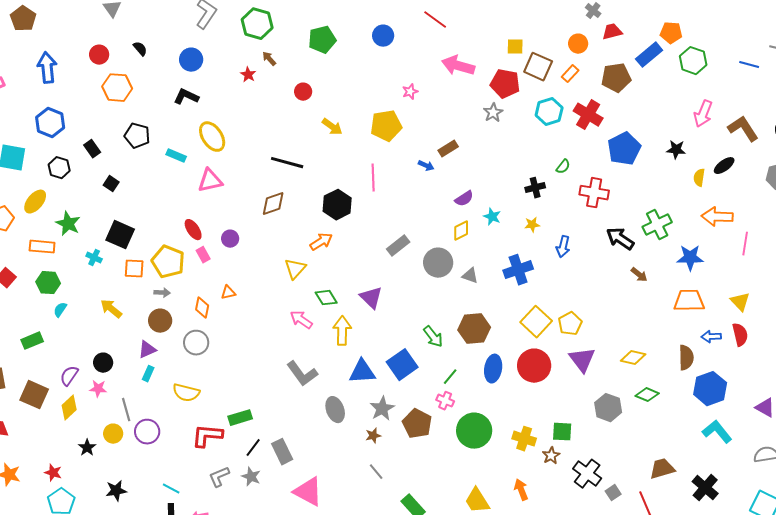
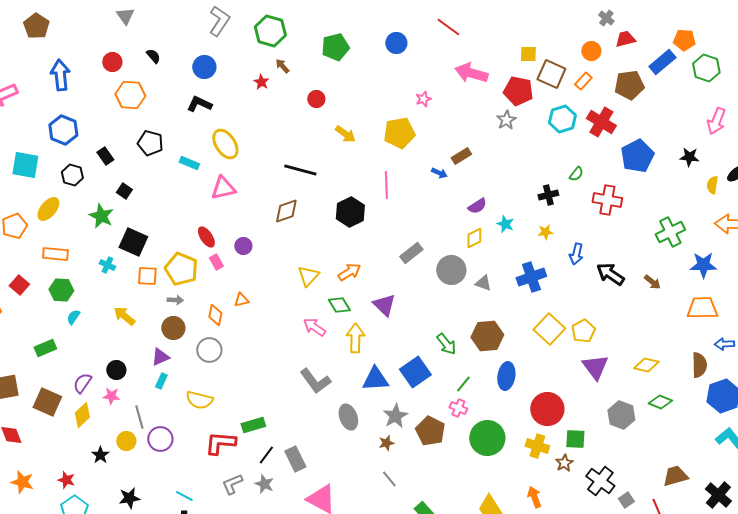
green star: (68, 224) -> (101, 216), moved
black arrow: (620, 239) -> (610, 274), moved
orange arrow: (321, 242) -> (349, 272), moved
red circle: (534, 366) -> (547, 409), moved

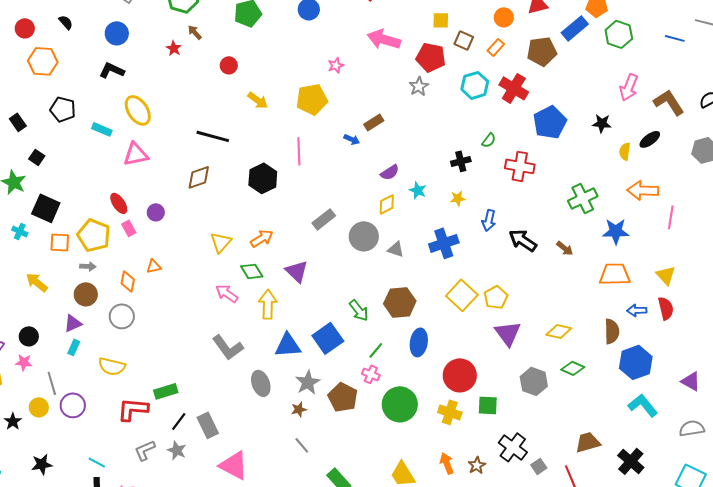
brown square: (551, 74) -> (464, 40), size x0.7
brown star: (564, 463) -> (477, 465), moved

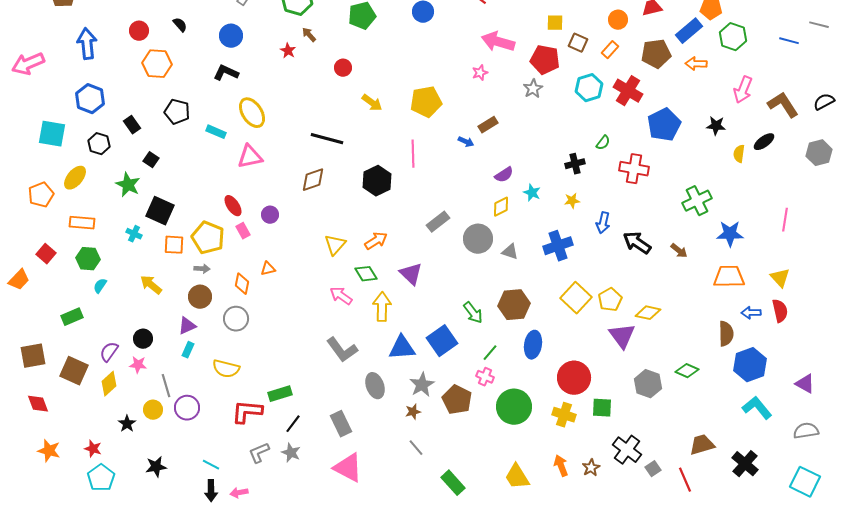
pink star: (336, 65) -> (480, 73), moved
orange arrow: (643, 190) -> (696, 64), moved, size x0.7
yellow diamond: (559, 331) -> (648, 313), moved
gray rectangle: (208, 425) -> (341, 424), moved

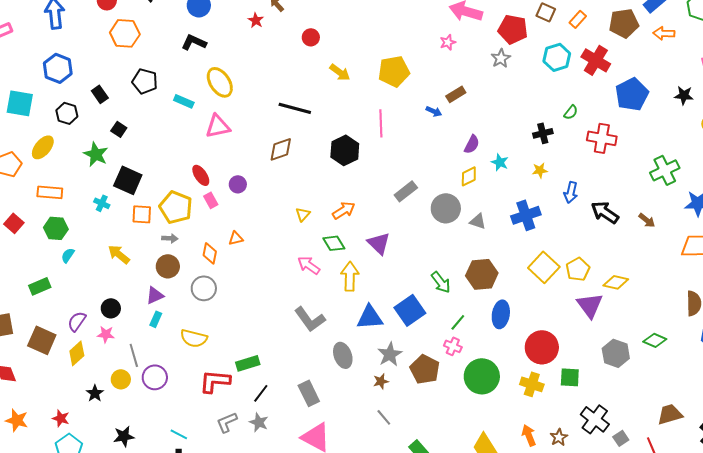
purple semicircle: (504, 175) -> (472, 144), turned -30
yellow triangle: (335, 245) -> (303, 214), size x0.7

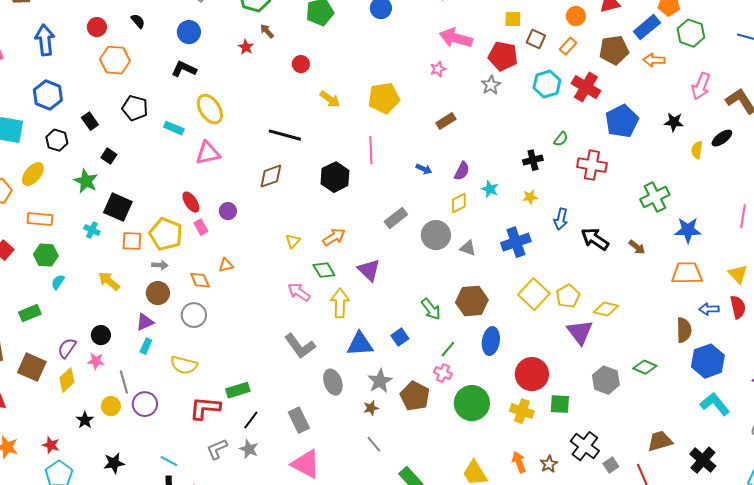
blue arrow: (434, 111) -> (424, 169), moved
orange diamond: (210, 253) -> (200, 280), turned -35
blue square: (410, 310) -> (400, 337), size x0.6

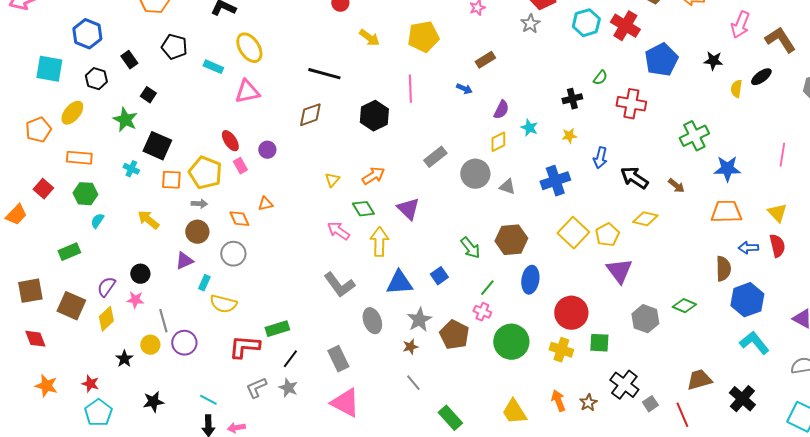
blue arrow: (424, 169) -> (464, 89), moved
yellow diamond: (606, 309) -> (645, 219), moved
cyan rectangle: (146, 346) -> (204, 283), moved

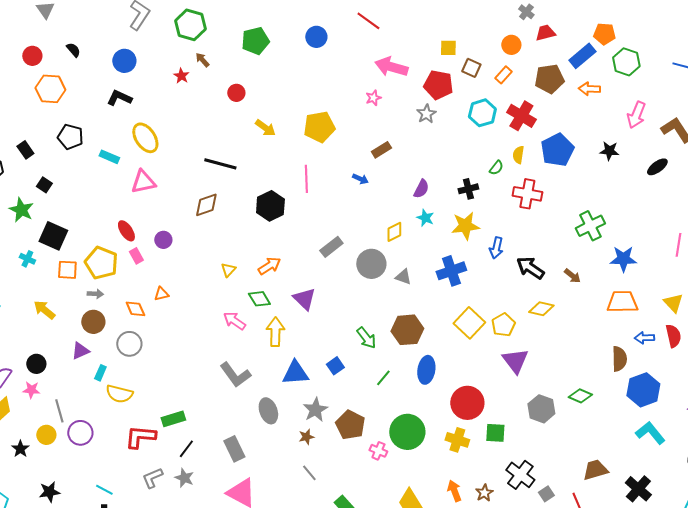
yellow semicircle: (736, 89) -> (518, 155), moved
purple semicircle: (501, 110) -> (421, 189), moved
yellow star: (569, 136) -> (465, 226), size x1.8
pink cross: (482, 312) -> (378, 451), moved

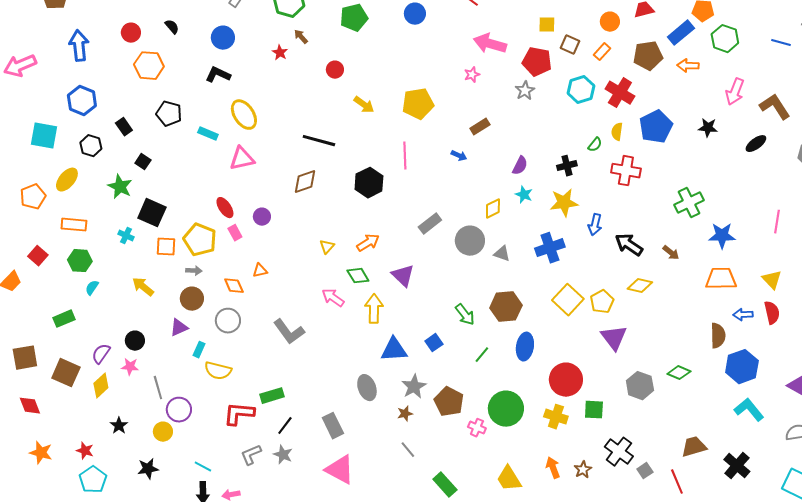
gray L-shape: (235, 375) -> (289, 332), moved
yellow circle: (46, 435) -> (163, 432), moved

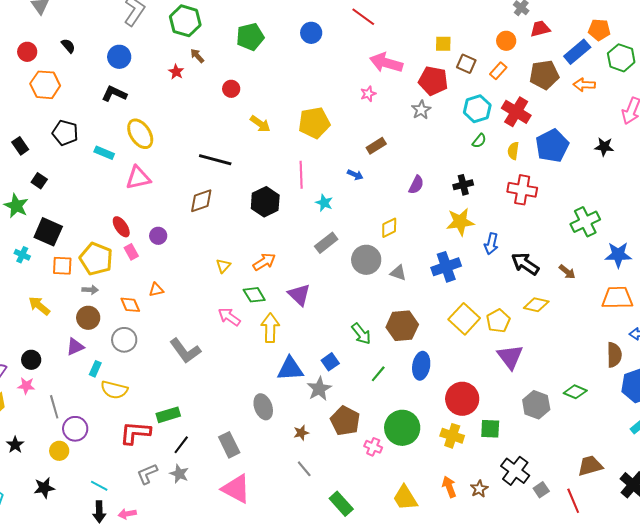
green semicircle: (595, 145) -> (479, 141), moved
cyan star: (524, 195) -> (324, 203), moved
gray star: (414, 387) -> (319, 389), moved

